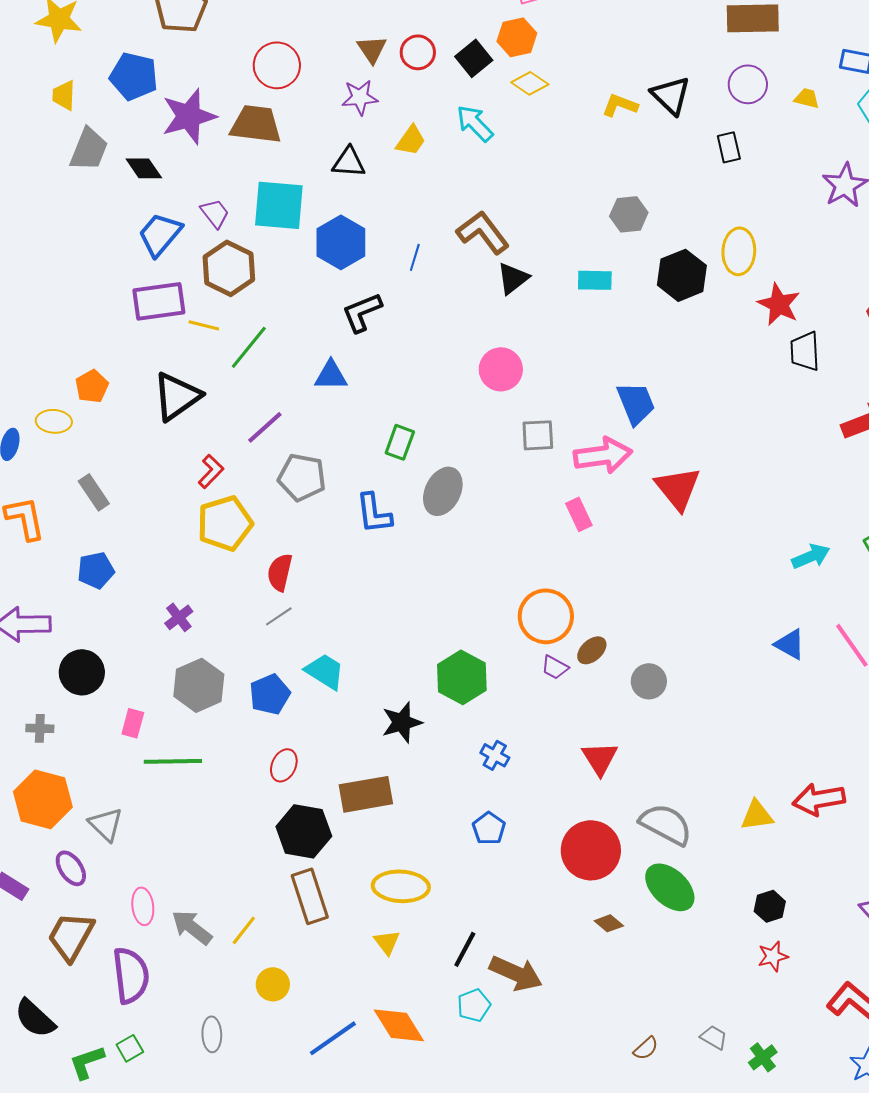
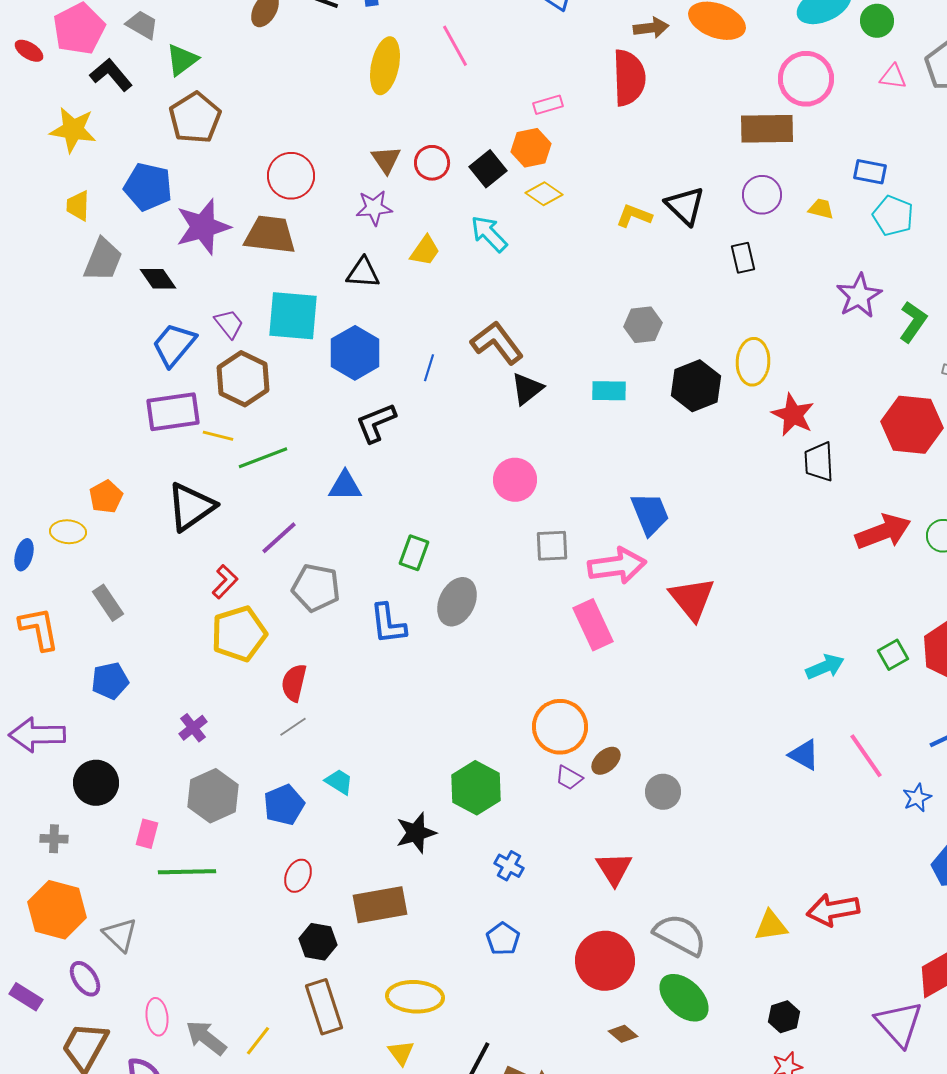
green line: (249, 347) -> (263, 458), turned 30
pink rectangle: (579, 514) -> (593, 625), size x1.5
cyan trapezoid: (325, 671) -> (339, 782), size x0.7
black hexagon: (304, 831) -> (318, 942), size x0.7

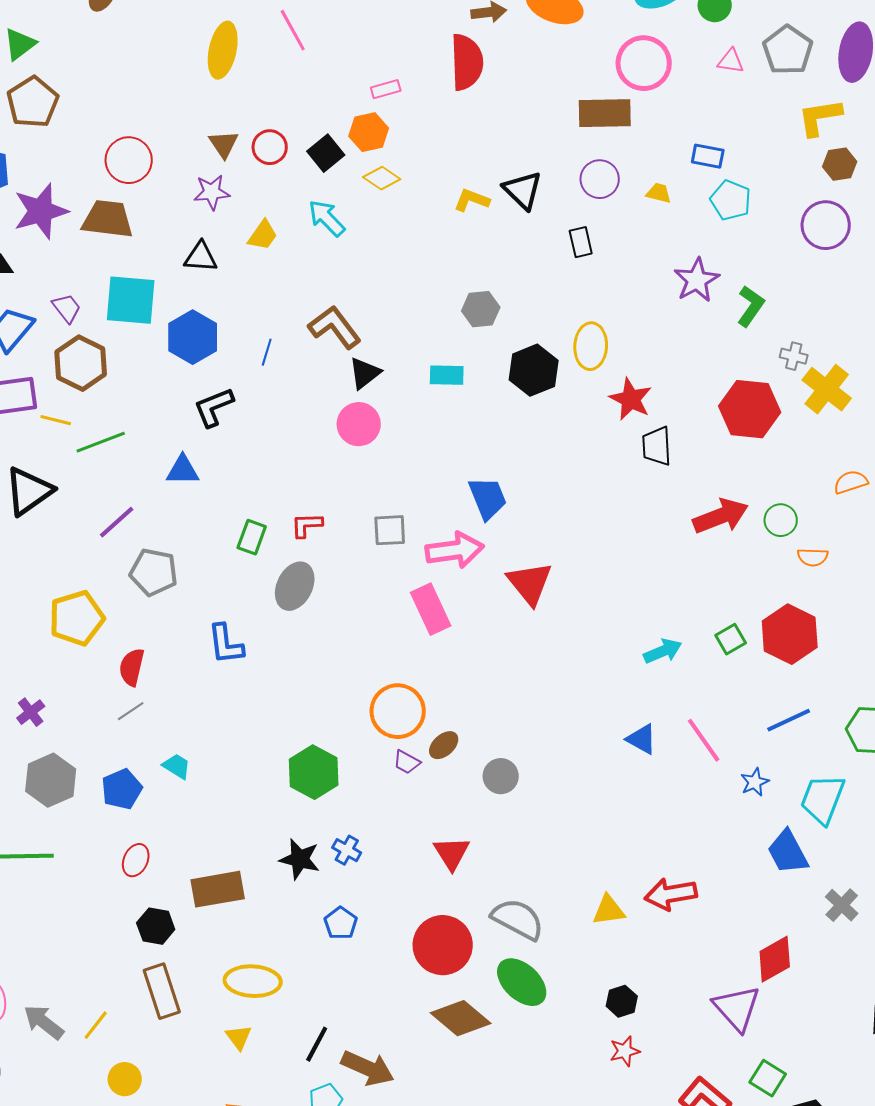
pink circle: (515, 480) -> (359, 424), moved
red L-shape: (225, 582) -> (307, 525), moved, turned -136
blue L-shape: (388, 624) -> (226, 644), moved
black star: (416, 833) -> (300, 859), moved, turned 30
brown diamond: (623, 1034) -> (461, 1018), size x2.0

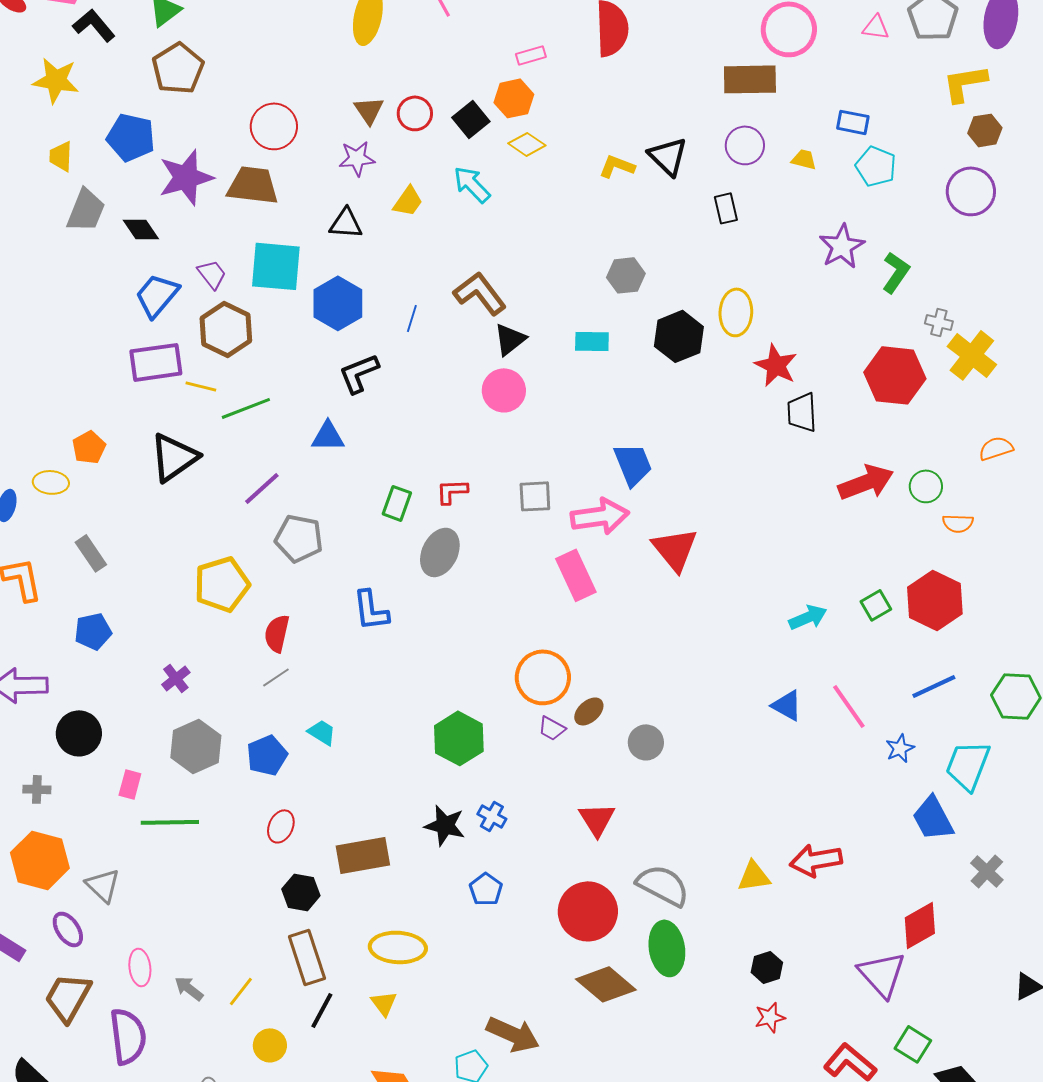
green ellipse: (522, 982) -> (667, 948), turned 38
gray arrow: (44, 1022) -> (189, 988), size x0.7
black line: (317, 1044) -> (322, 1010), moved

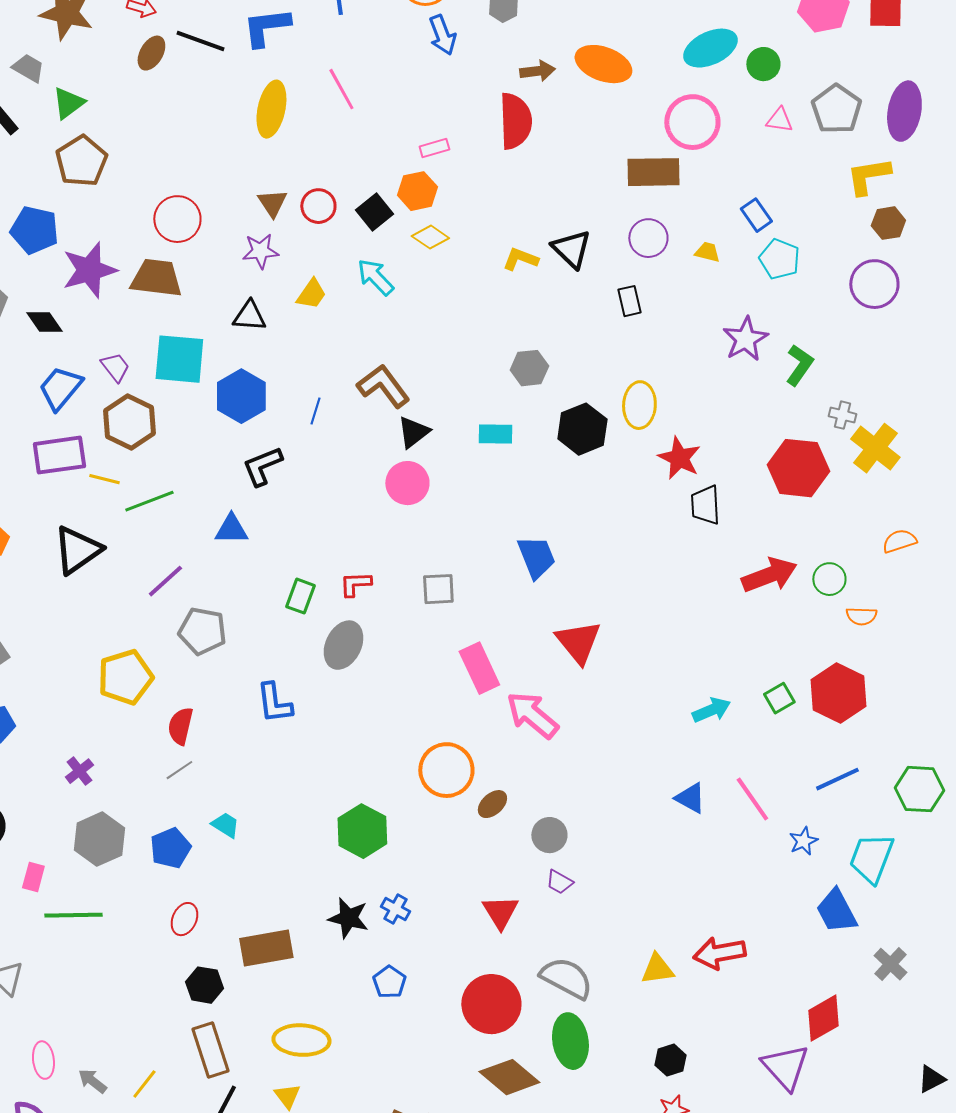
blue rectangle: (853, 122) -> (756, 215), turned 44
pink arrow: (600, 516) -> (532, 715), moved, turned -132
purple trapezoid: (552, 728) -> (559, 882), moved

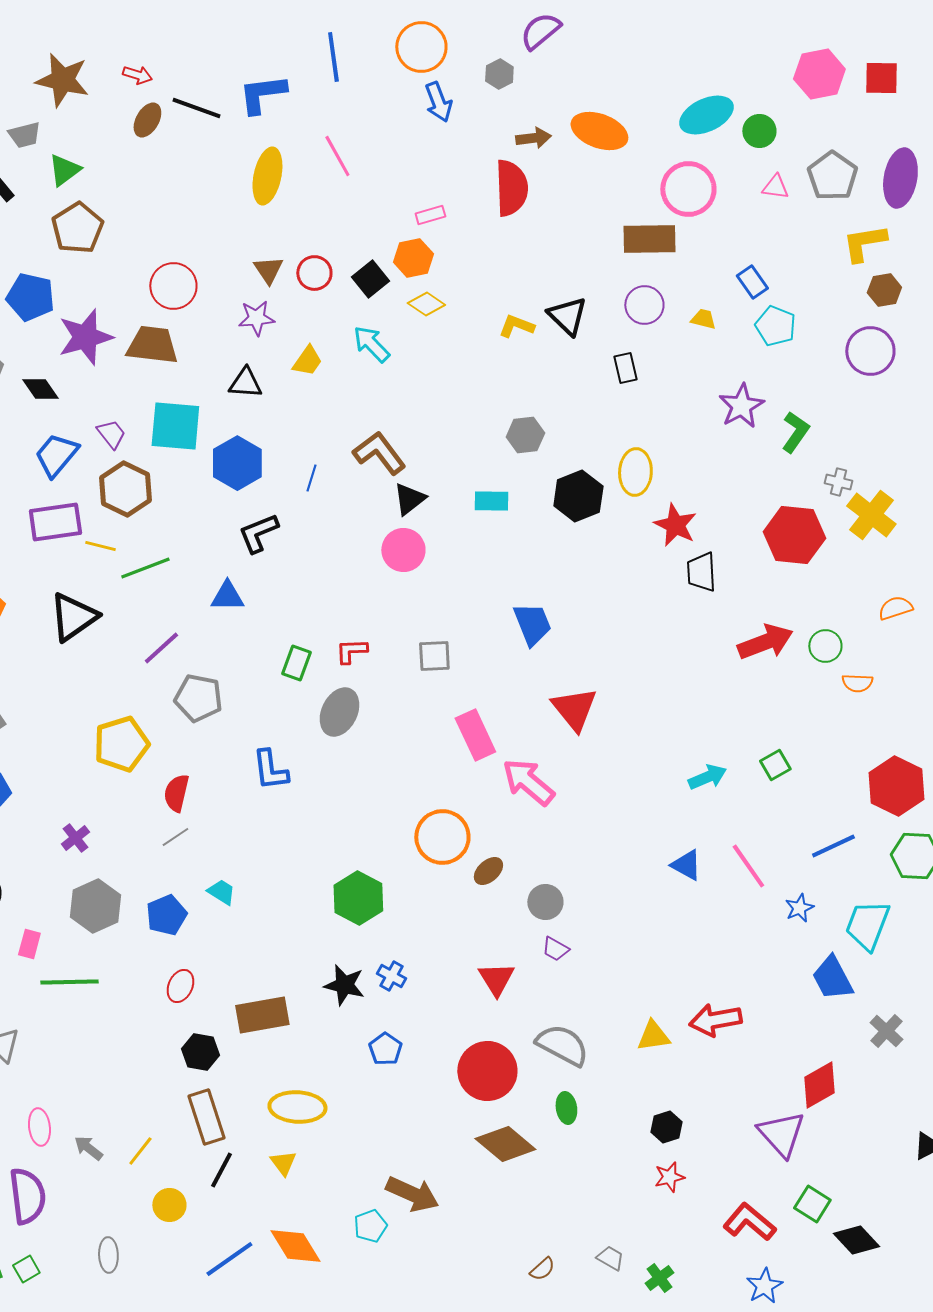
gray trapezoid: (28, 68) -> (24, 135), turned 136
red hexagon: (838, 693) -> (896, 786), moved
green ellipse: (570, 1041) -> (566, 1108), size x0.6

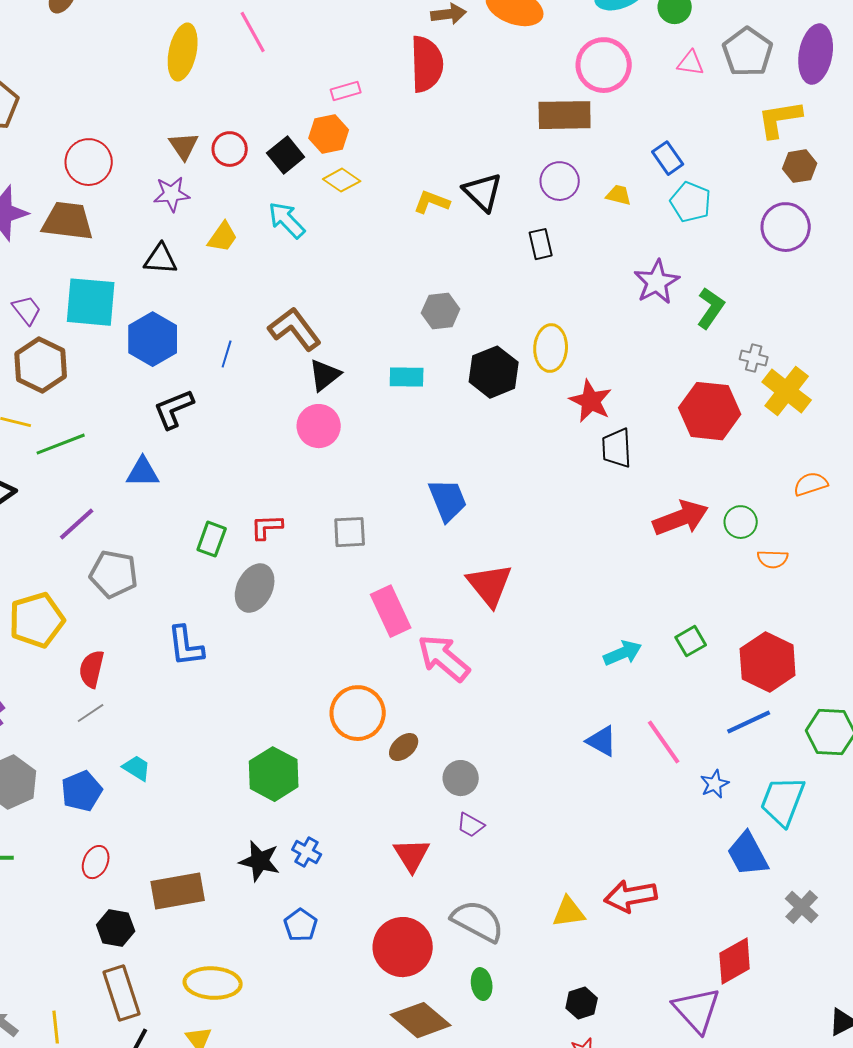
red hexagon: (896, 786) -> (768, 662), moved
yellow line: (140, 1151) -> (56, 1027), turned -44

